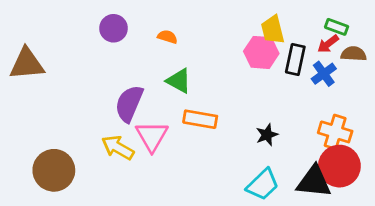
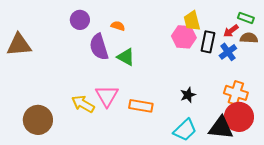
green rectangle: (337, 27) -> (246, 18), moved
purple semicircle: (129, 104) -> (99, 47), moved, turned -40
orange rectangle: (200, 119) -> (141, 106), moved

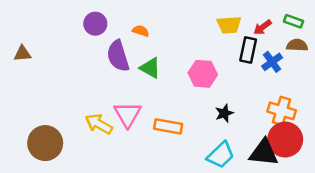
yellow trapezoid: (192, 21) -> (229, 25), turned -80
red arrow: (231, 31) -> (262, 27), moved
pink hexagon: (184, 37) -> (203, 74), moved
brown triangle: (19, 45) -> (22, 54), size x0.6

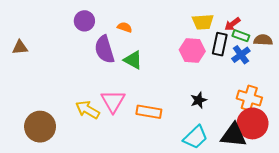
green rectangle: (294, 21) -> (241, 36), moved
pink hexagon: (203, 74) -> (192, 50), moved

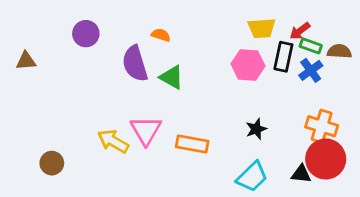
purple circle: (84, 21) -> (86, 34), moved
brown circle: (40, 127) -> (52, 163), size x0.6
black triangle: (233, 135) -> (301, 174), size x0.6

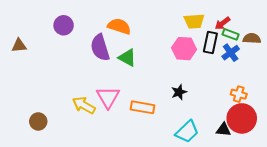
orange semicircle: (161, 35) -> (119, 26), size x1.6
orange cross: (322, 126) -> (239, 94), size x0.7
black star: (256, 129) -> (179, 92), moved

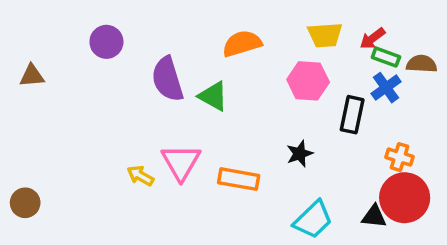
orange semicircle: (119, 26) -> (242, 44), moved, turned -35
black rectangle: (210, 43) -> (352, 115), moved
yellow arrow: (84, 105) -> (140, 176), size x0.7
brown circle: (38, 121) -> (25, 203), moved

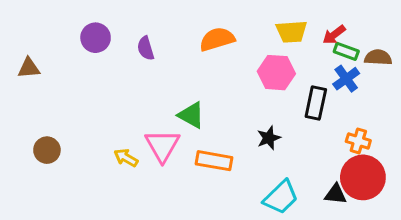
purple semicircle: (167, 79) -> (146, 48), moved, size x0.6
green triangle: (213, 96) -> (191, 115), moved
brown circle: (25, 203) -> (47, 150), moved

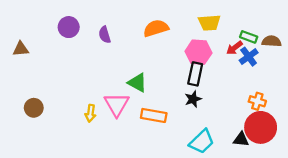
red arrow: (334, 35) -> (234, 48), moved
black rectangle: (316, 103) -> (195, 74), moved
yellow arrow: (126, 158) -> (90, 113), turned -112

